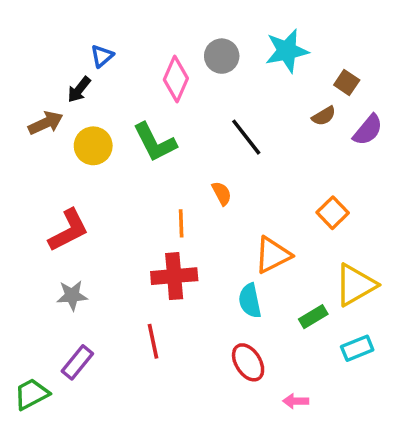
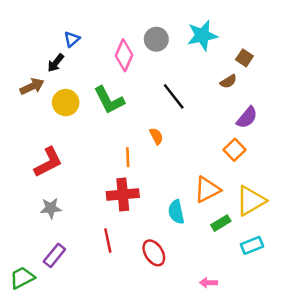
purple semicircle: (368, 130) -> (247, 117), moved
orange triangle: (273, 255) -> (207, 190), moved
red ellipse: (248, 362) -> (154, 253), moved

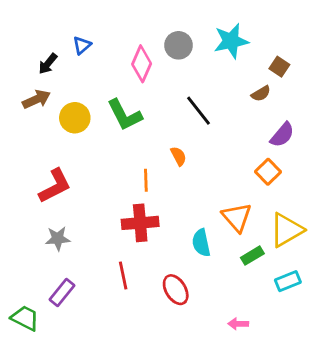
black arrow: (56, 63) -> (48, 64), moved
orange triangle: (207, 190) -> (237, 217), turned -44
green trapezoid: (22, 278) -> (25, 318), turned 55

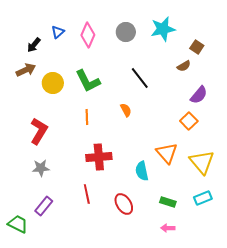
pink diamond: (142, 64) -> (88, 35), moved
orange line: (146, 180) -> (87, 117), moved
red L-shape: (55, 186) -> (39, 131), turned -32
yellow triangle: (286, 230) -> (202, 162), turned -40
green rectangle: (252, 256) -> (168, 202), moved, turned 49

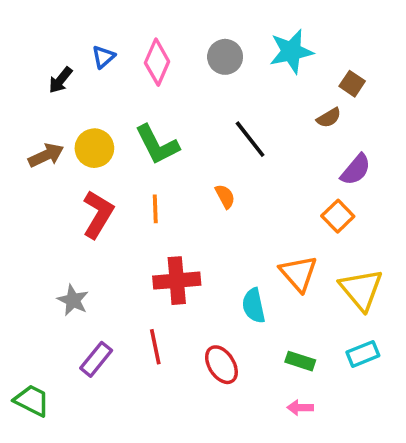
brown arrow: (26, 70) -> (46, 155), moved
red L-shape: (39, 131) -> (98, 214), moved
gray star: (41, 168) -> (73, 300), turned 30
purple rectangle: (44, 206) -> (96, 359), moved

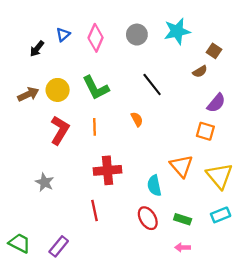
orange square: (338, 216) -> (205, 131), turned -30
purple rectangle: (96, 359) -> (59, 246), moved
red ellipse: (221, 365) -> (148, 218), moved

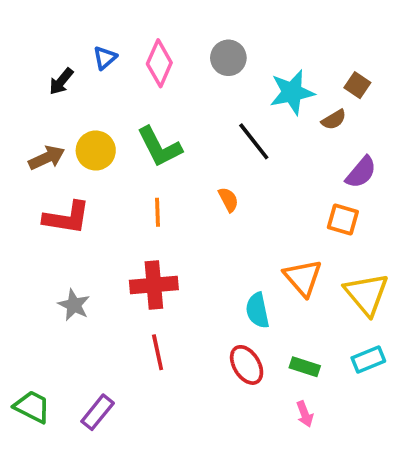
cyan star: (177, 31) -> (292, 92), moved
red L-shape: (60, 130) -> (67, 218), moved, turned 68
red cross: (108, 170) -> (154, 285), moved
pink arrow: (183, 247) -> (305, 414), turned -112

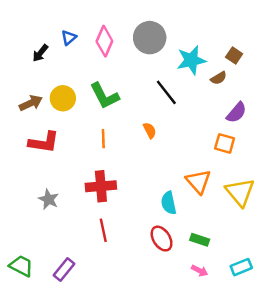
gray circle: (228, 58) -> (150, 38), size x1.4
cyan rectangle: (368, 359) -> (241, 267), moved
pink arrow: (305, 414) -> (200, 271), turned -42

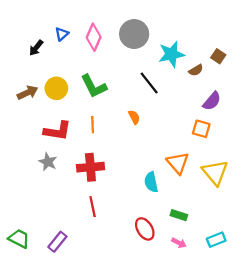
brown square: (234, 55) -> (218, 56), moved
red L-shape: (44, 142) -> (57, 131), moved
gray star: (49, 199) -> (48, 162), moved
red ellipse: (162, 239) -> (145, 229), moved

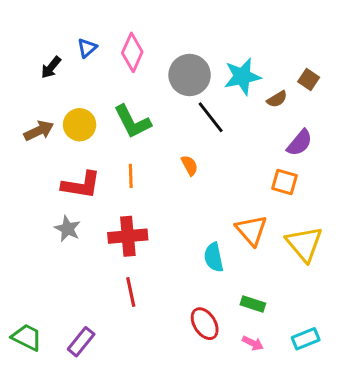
gray circle: (134, 34) -> (190, 75), moved

